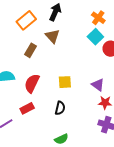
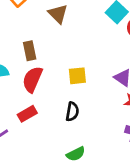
brown rectangle: (31, 50) -> (30, 51), moved, turned -40

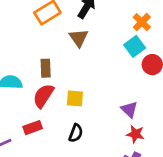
yellow square: (77, 76) -> (75, 98), moved

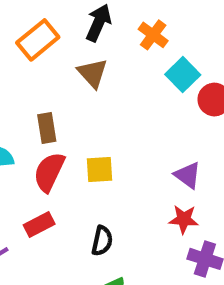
orange cross: (142, 22) -> (153, 35), moved
black semicircle: (76, 133) -> (102, 241), moved
red star: (135, 134) -> (184, 219), moved

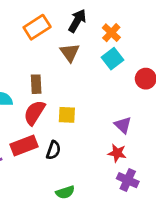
cyan square: (183, 75) -> (113, 59), moved
red rectangle: (39, 224) -> (24, 146), size x1.4
black semicircle: (102, 241) -> (53, 150), moved

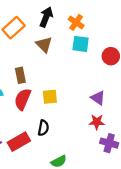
cyan square: (113, 59) -> (81, 44), turned -36
red rectangle: (24, 146) -> (19, 142), moved

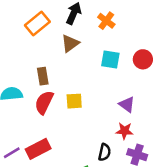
brown triangle: (44, 44) -> (70, 43), turned 36
cyan square: (81, 44) -> (110, 59), moved
black semicircle: (43, 128) -> (105, 152), moved

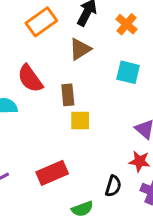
brown rectangle: (43, 76) -> (68, 95), moved
red semicircle: (44, 102) -> (30, 79), moved, turned -65
red rectangle: (38, 149) -> (52, 173), moved

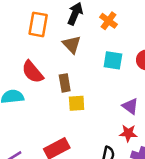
orange rectangle: (41, 22) -> (38, 24), turned -40
brown triangle: (80, 49) -> (72, 44), turned -36

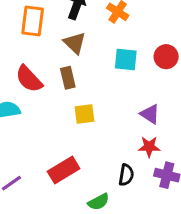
brown rectangle: (65, 83) -> (68, 78), moved

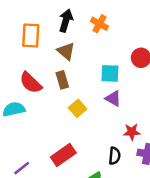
cyan square: (126, 60) -> (110, 73), moved
yellow square: (84, 114) -> (78, 108), turned -30
purple triangle: (150, 114) -> (113, 99), moved

